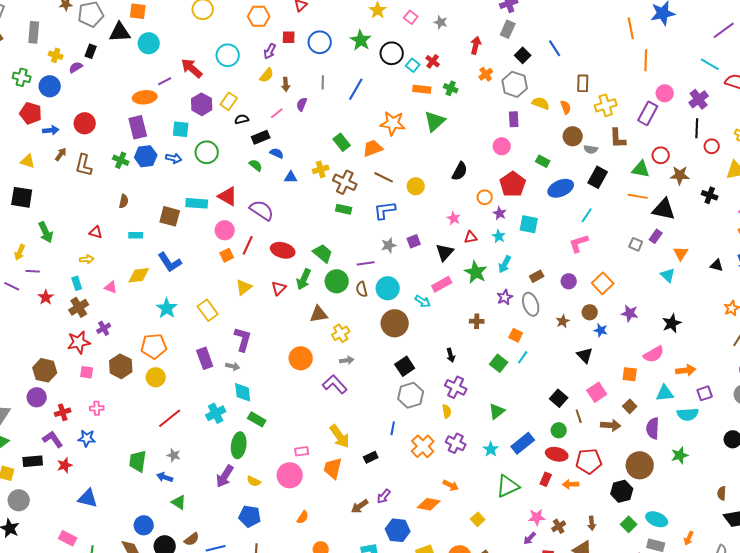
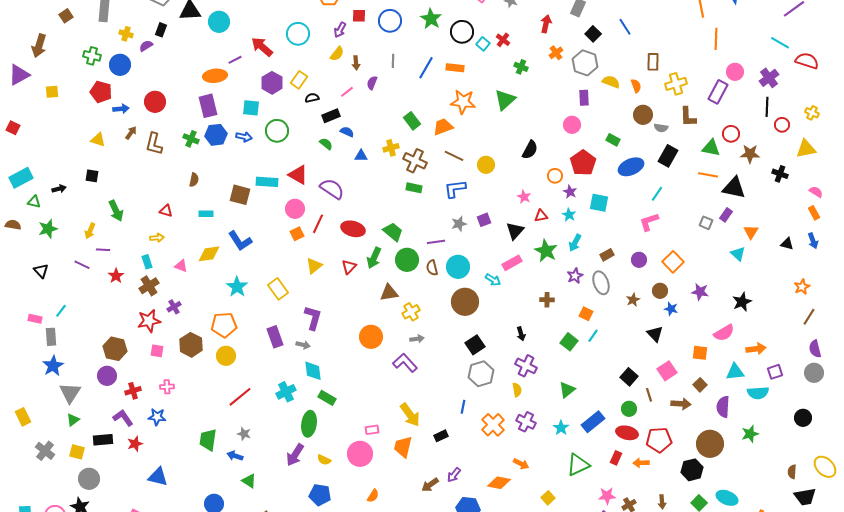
orange rectangle: (422, 89) -> (455, 68), moved
black square: (22, 197) -> (92, 176), size x0.6

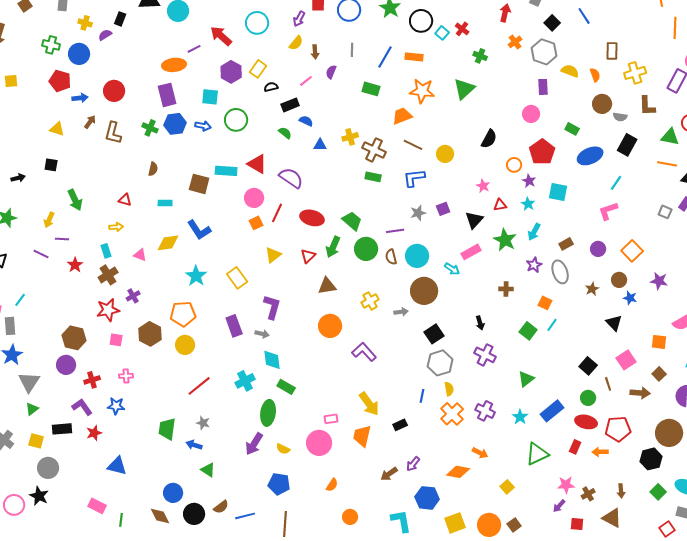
green rectangle: (412, 121) -> (371, 89), moved, turned -36
brown triangle: (389, 293) -> (327, 286), moved
gray arrow: (417, 339) -> (401, 312), moved
yellow semicircle: (517, 390) -> (449, 389), moved

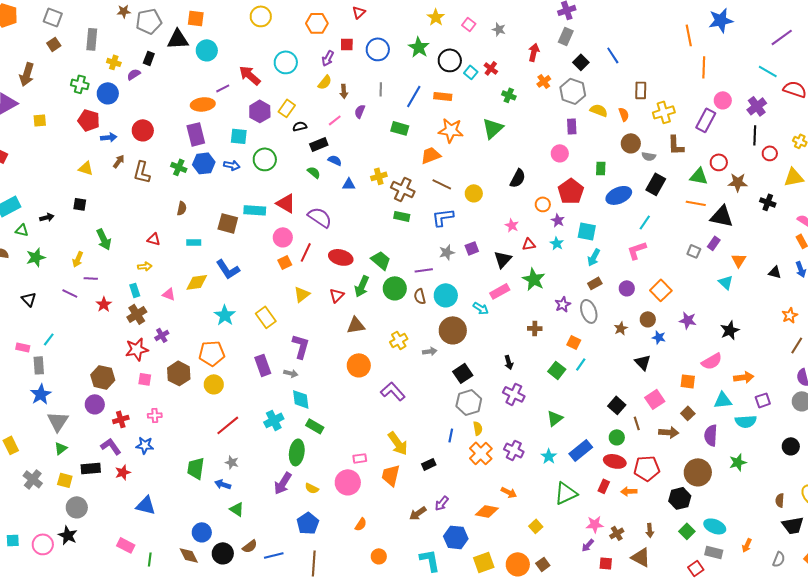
green rectangle: (572, 129) -> (601, 168), turned 64
cyan arrow: (534, 232) -> (594, 257), moved
blue pentagon: (279, 484) -> (308, 523), turned 30

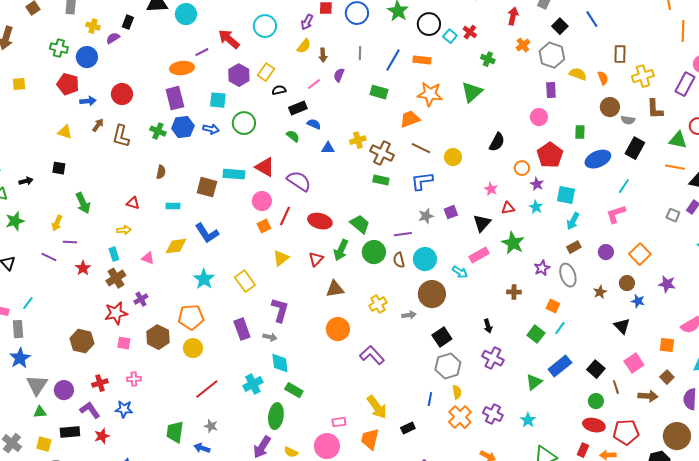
purple circle: (95, 404) -> (64, 390), moved
green triangle: (61, 448) -> (40, 412), turned 32
blue rectangle: (581, 450) -> (560, 366), moved

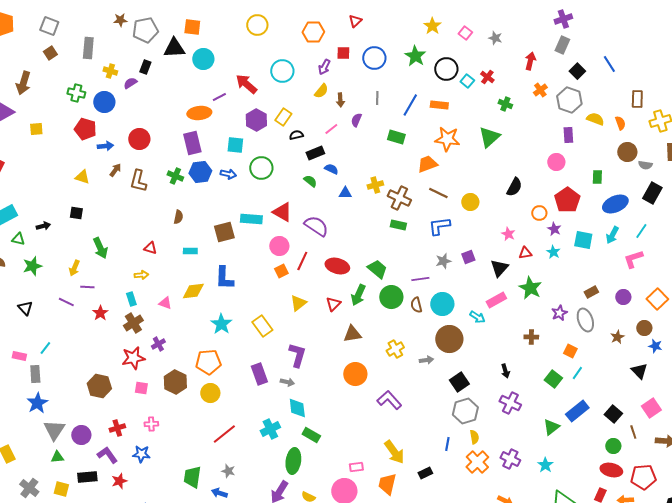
brown square: (207, 187) -> (224, 232), turned -30
cyan arrow: (573, 221) -> (612, 235), moved
blue L-shape: (207, 233) -> (224, 278), turned 35

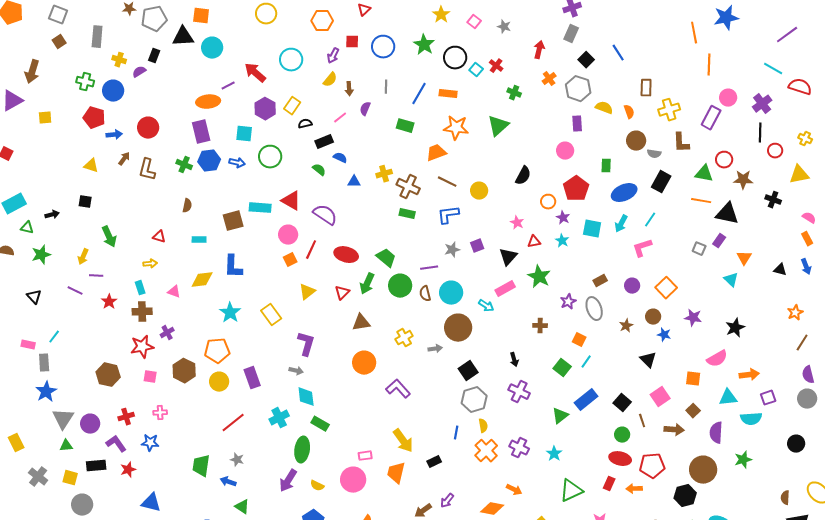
brown cross: (133, 323) -> (142, 312), turned 30
purple rectangle: (259, 374) -> (252, 378), moved

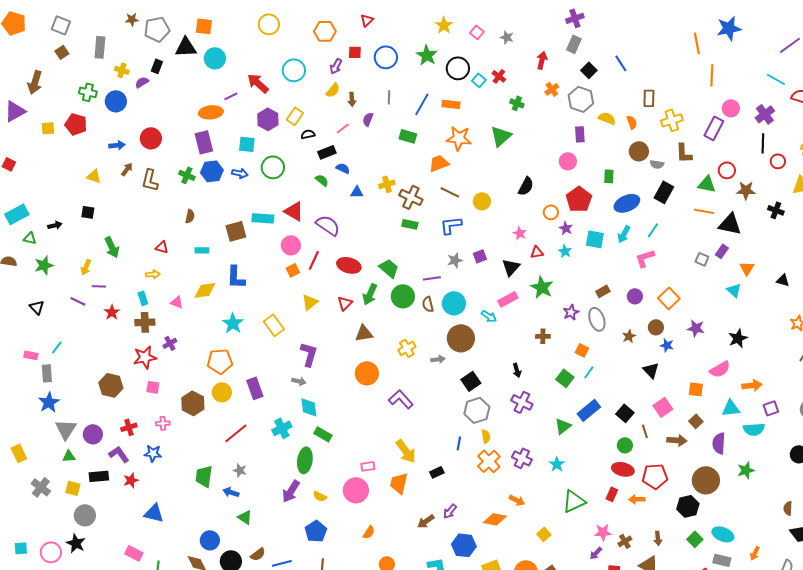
red pentagon: (94, 118) -> (76, 124), moved
brown hexagon: (184, 371) -> (193, 403), moved

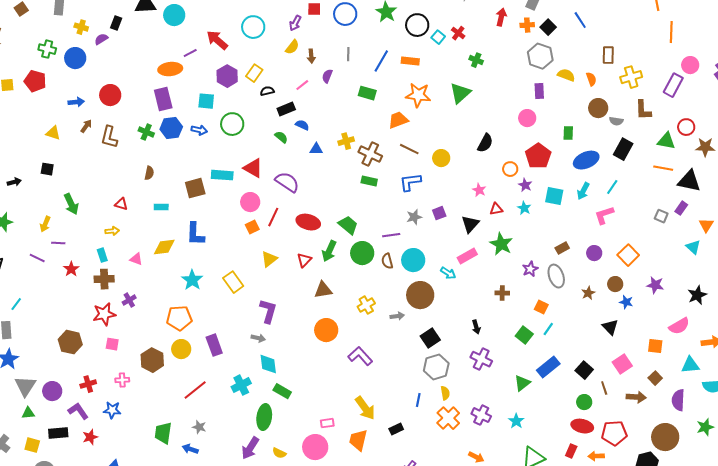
orange cross: (552, 89) -> (527, 25), moved, turned 32

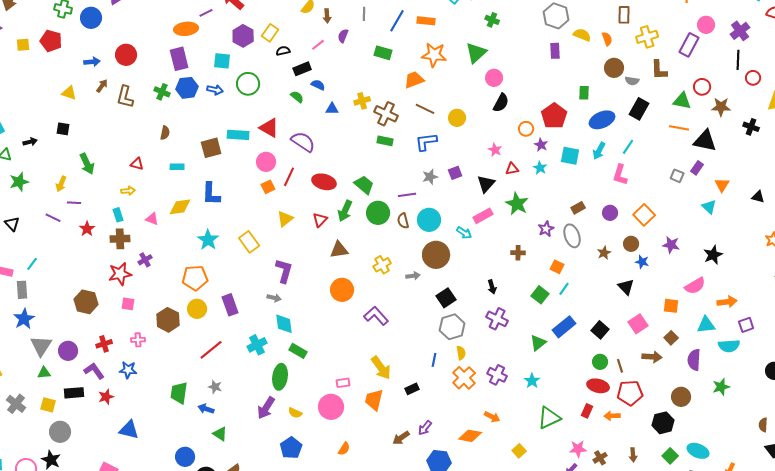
pink circle: (527, 118) -> (494, 78), moved
pink L-shape: (604, 215) -> (620, 175), turned -55
brown line: (604, 388) -> (620, 366), moved
brown circle: (665, 437) -> (681, 397), size x0.7

